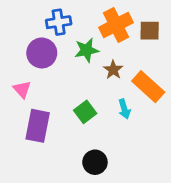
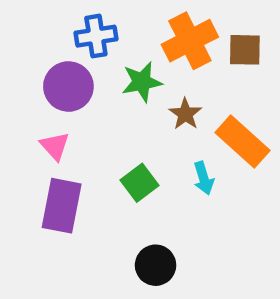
pink triangle: (22, 89) -> (55, 146), moved

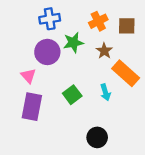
orange cross: (190, 41) -> (98, 21), size x0.7
purple circle: (68, 86) -> (47, 52), moved
brown star: (185, 114) -> (104, 51), moved
black circle: (156, 265) -> (97, 137), moved

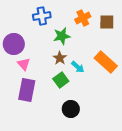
brown star: (104, 51) -> (60, 58), moved
purple circle: (47, 52) -> (14, 44), moved
cyan arrow: (105, 92) -> (78, 67), moved, turned -32
black circle: (97, 137) -> (71, 109), moved

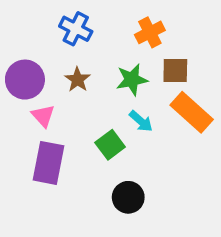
blue cross: (42, 16) -> (76, 29), turned 36
brown square: (107, 22) -> (175, 70), moved
green star: (62, 36) -> (132, 80), moved
brown star: (60, 58) -> (77, 80), moved

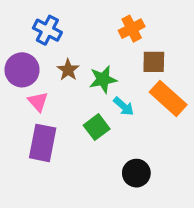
blue cross: (76, 29) -> (47, 30), moved
green star: (132, 80) -> (103, 79), moved
black circle: (128, 197) -> (136, 173), moved

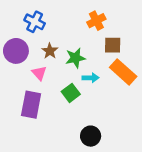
pink triangle: (38, 102) -> (39, 73), moved
cyan arrow: (124, 106) -> (91, 78), turned -42
black circle: (136, 173) -> (91, 136), moved

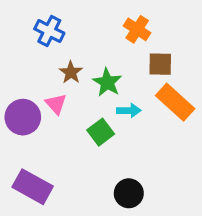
orange cross: (96, 21) -> (137, 29), turned -30
purple circle: (16, 51) -> (23, 117), moved
green star: (75, 58) -> (107, 82), turned -30
purple rectangle: (31, 105) -> (33, 187), moved, turned -72

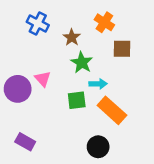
brown star: (71, 72) -> (72, 37), moved
orange rectangle: (175, 102) -> (112, 110), moved
green square: (101, 132) -> (77, 100), turned 30
purple rectangle: (33, 187) -> (25, 142), size x0.7

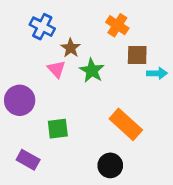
brown star: (72, 37) -> (71, 48), moved
pink triangle: (43, 79) -> (56, 69), moved
cyan arrow: (98, 84) -> (157, 73), moved
green square: (77, 100) -> (58, 129), moved

